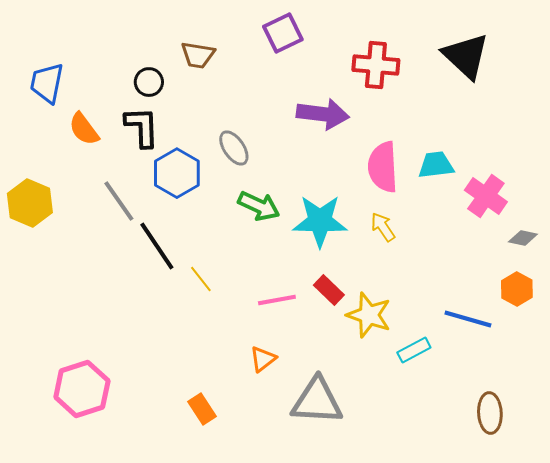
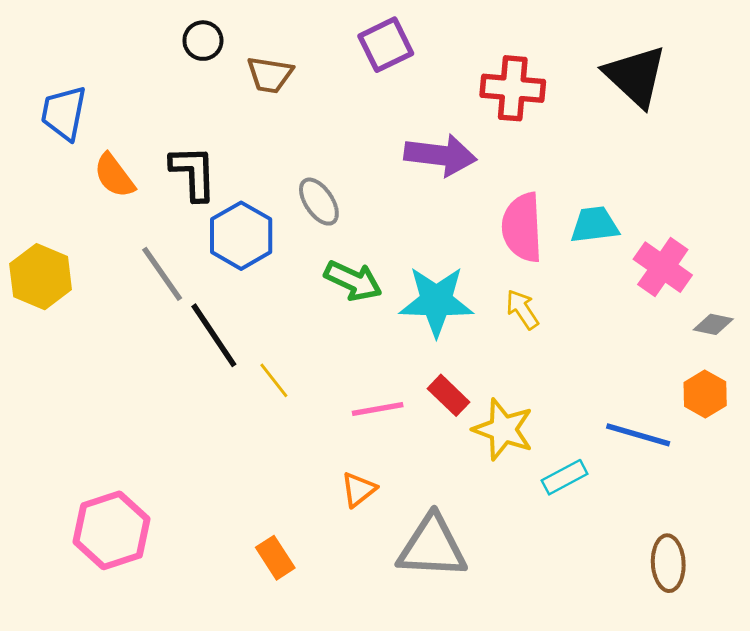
black circle: (149, 82) -> (203, 41), moved

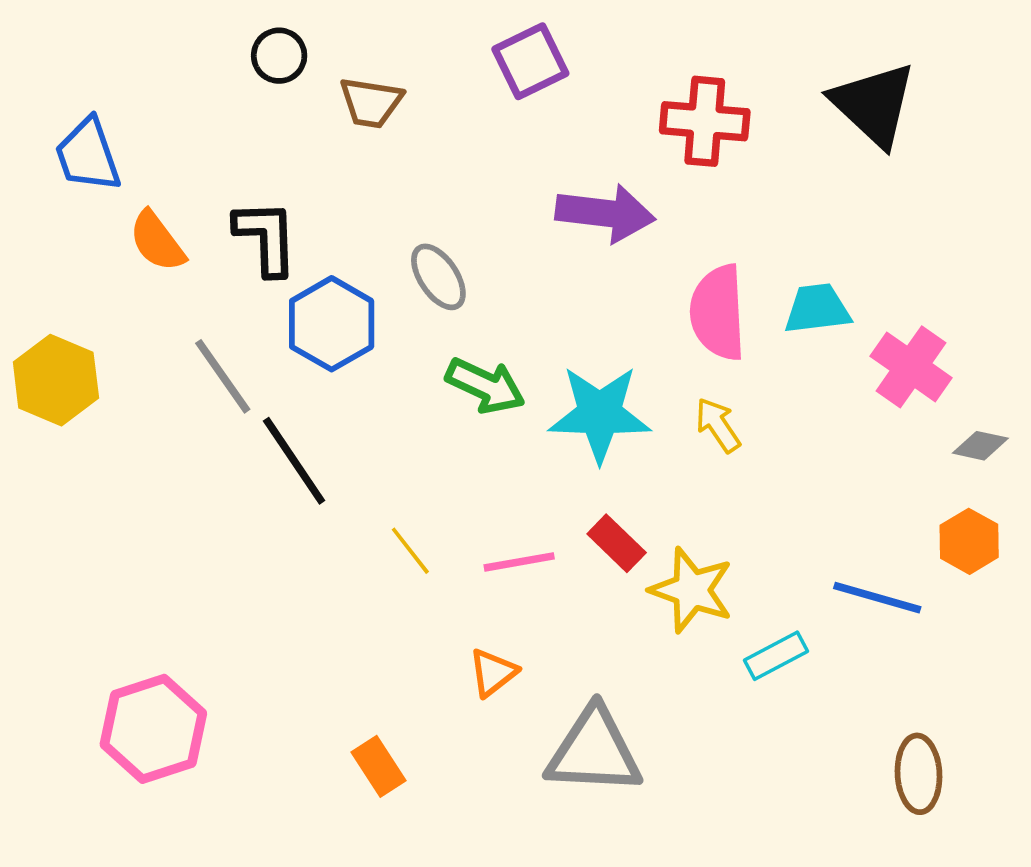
blue trapezoid: (64, 113) -> (88, 155), turned -30
yellow line: (274, 380) -> (410, 551), moved

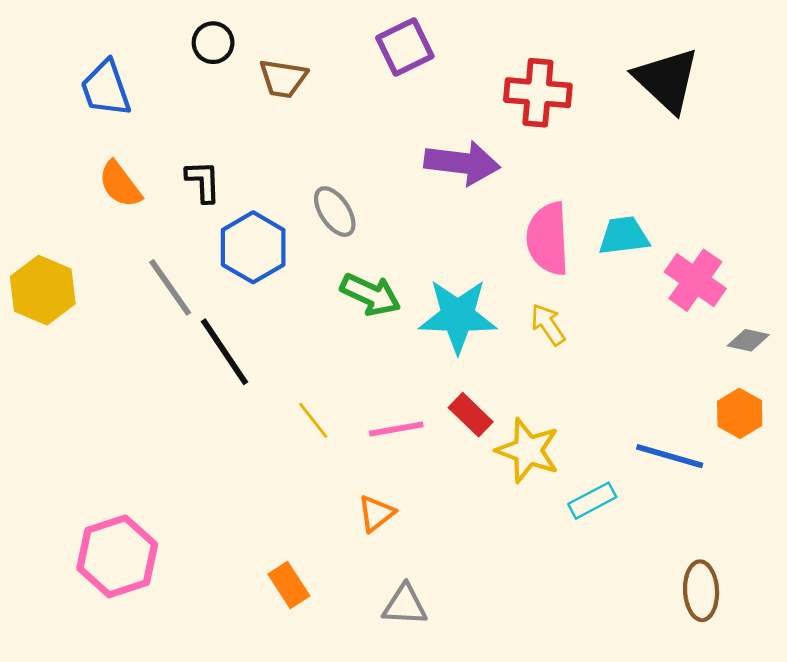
blue trapezoid: (88, 155) -> (106, 88), moved
black L-shape: (266, 238) -> (203, 181), size x0.7
gray triangle: (594, 751) -> (405, 605), moved, size x0.6

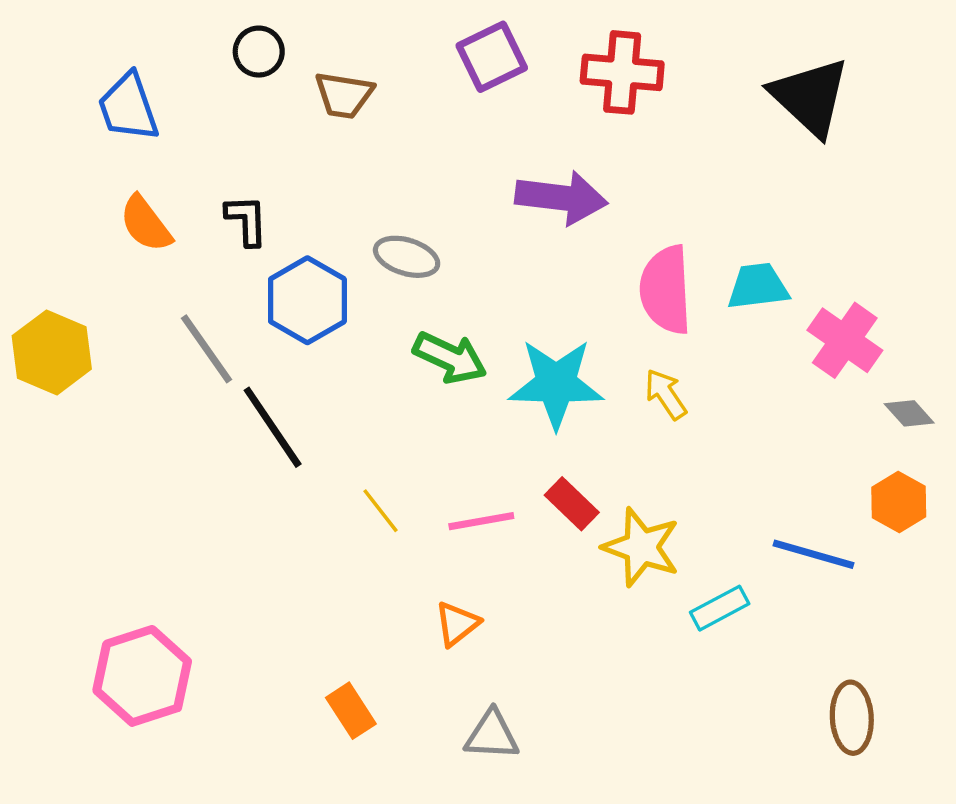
red cross: (538, 93) -> (622, 72), moved
gray ellipse: (335, 212) -> (407, 257), turned -39
gray diamond: (748, 340) -> (909, 413), turned 36

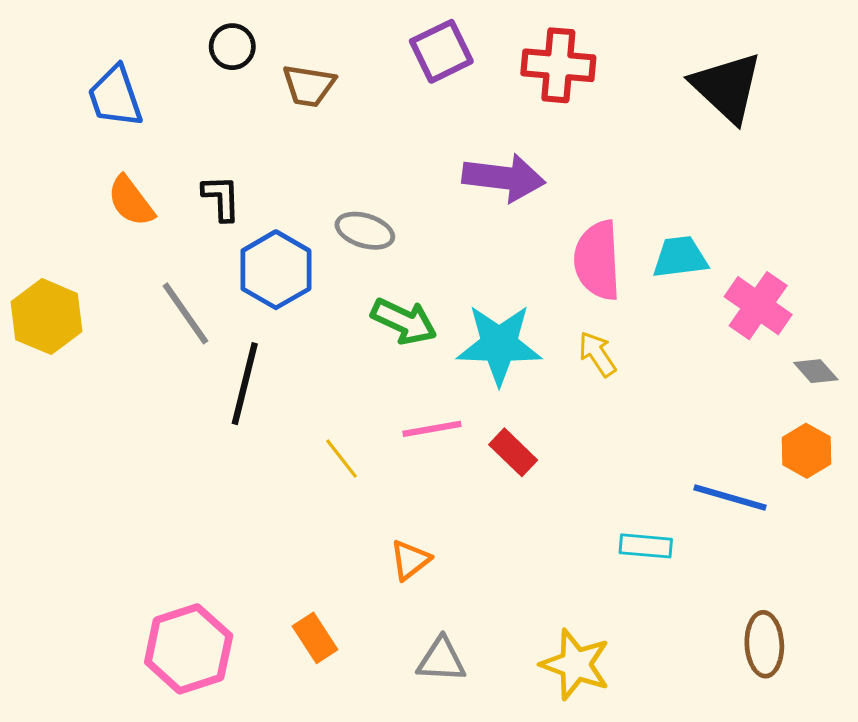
black line: (273, 427) -> (245, 384), turned 48
pink line: (481, 521) -> (432, 429), moved
yellow star: (641, 547) -> (576, 664), moved
cyan rectangle: (720, 608) -> (646, 546), turned 33
pink hexagon: (142, 676) -> (189, 649), moved

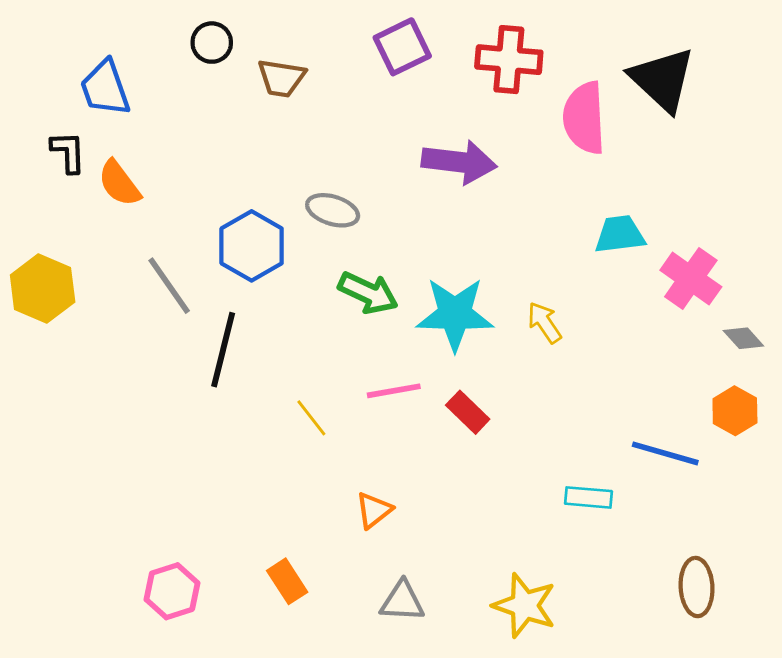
black L-shape: (221, 198) -> (68, 152), moved
pink semicircle: (597, 260) -> (584, 118), moved
pink hexagon: (189, 649) -> (172, 591), size x0.7

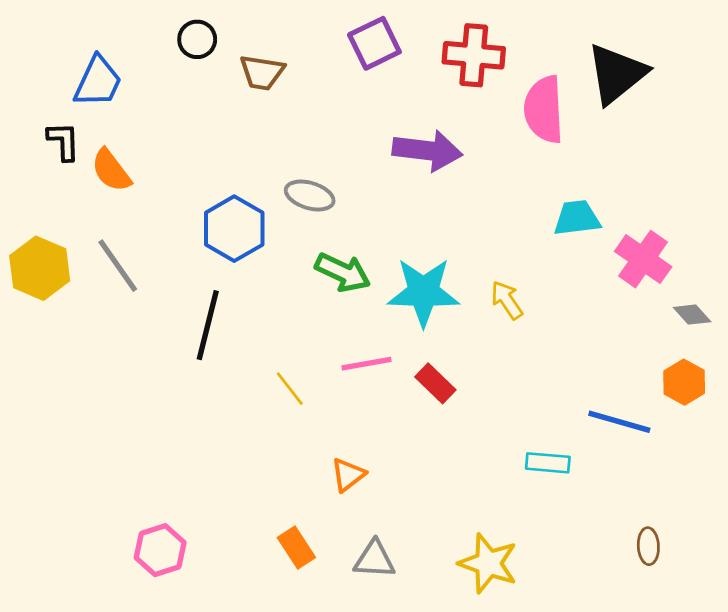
black triangle: (662, 80) -> (617, 74), turned 38
blue trapezoid: (105, 88) -> (98, 82), turned -136
gray line: (169, 286) -> (118, 266), moved
orange rectangle: (287, 581) -> (296, 547), moved
brown ellipse: (697, 587) -> (648, 546), size x0.7

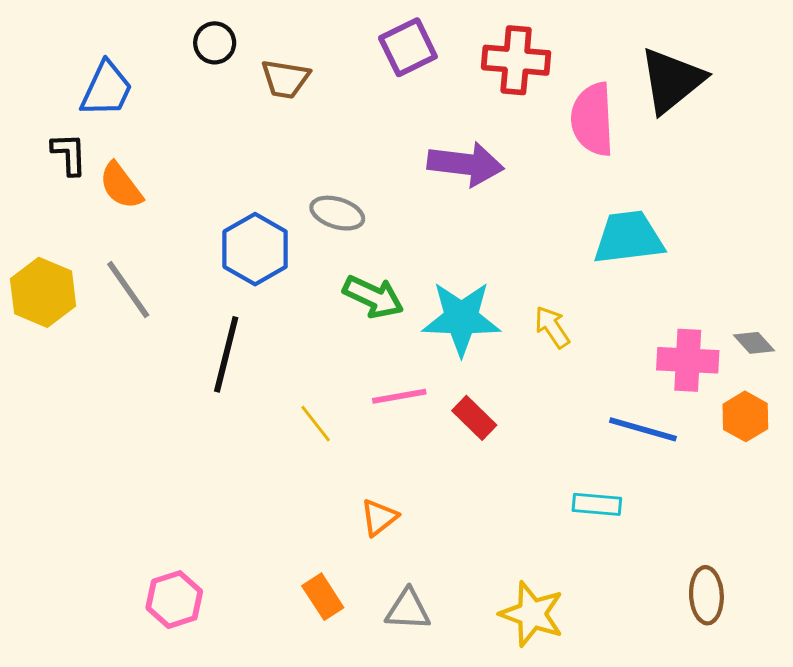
cyan trapezoid: (577, 218) -> (629, 238), size x1.4
pink cross: (643, 259) -> (688, 360), moved, turned -32
blue line: (619, 422) -> (643, 429), moved
brown ellipse: (648, 546) -> (706, 595), size x1.4

